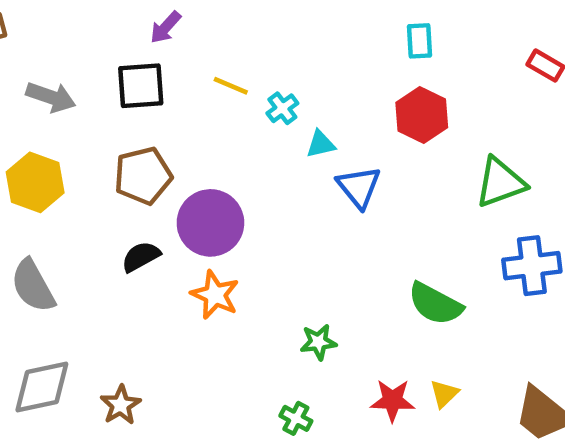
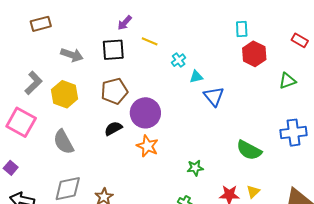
yellow line: (231, 86) -> (150, 41), moved
red hexagon: (422, 115) -> (254, 54), moved
green triangle: (500, 182) -> (287, 81), moved, size x0.7

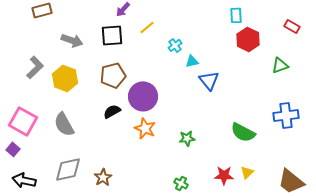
yellow line: (150, 41) -> (147, 27), turned -63
pink square: (21, 122) -> (23, 121), moved
green star: (195, 168) -> (187, 138), moved

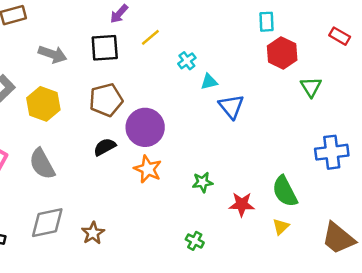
green triangle: (280, 65) -> (311, 87), moved, turned -42
green semicircle: (243, 132) -> (285, 191), moved, turned 35
red star: (224, 175) -> (242, 204), moved

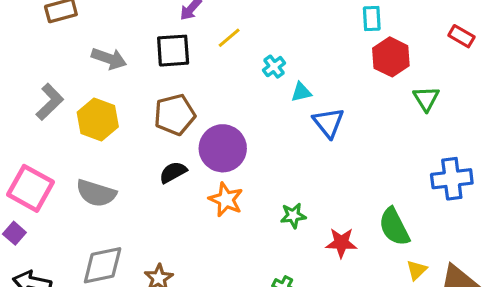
gray semicircle: (42, 164) -> (96, 193), turned -44
yellow triangle: (281, 227) -> (417, 270), moved

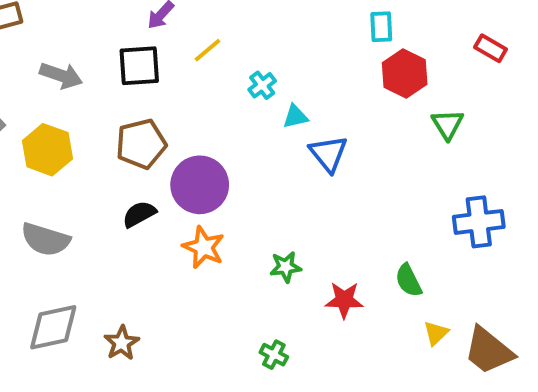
green semicircle: (394, 227) -> (409, 280), size x0.7

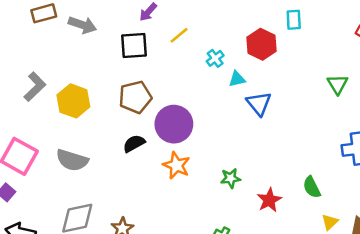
red hexagon: (405, 74) -> (261, 44), moved
gray arrow: (61, 76) -> (82, 25), moved
red star: (344, 300) -> (269, 200), turned -30

